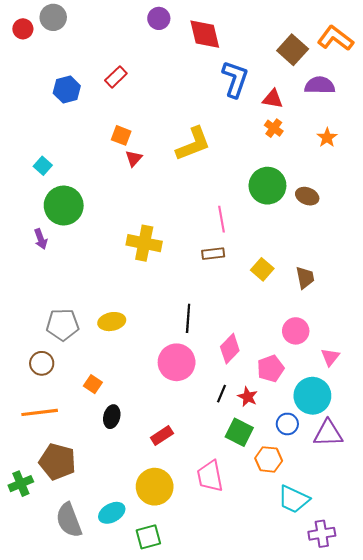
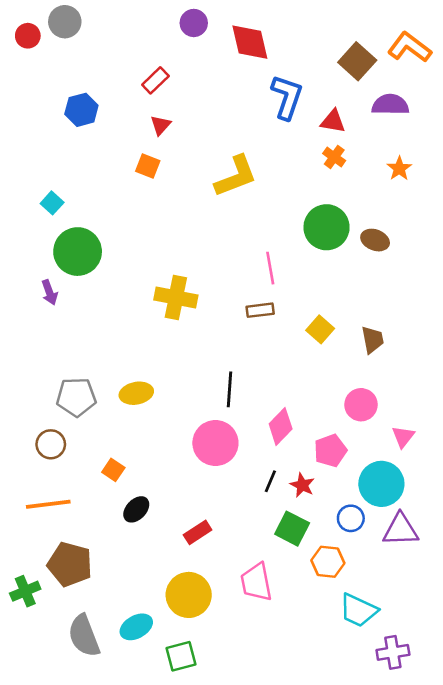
red rectangle: (116, 77) -> (155, 80), moved
red triangle: (134, 158) -> (161, 125), moved
black ellipse: (112, 417) -> (136, 509), turned 30

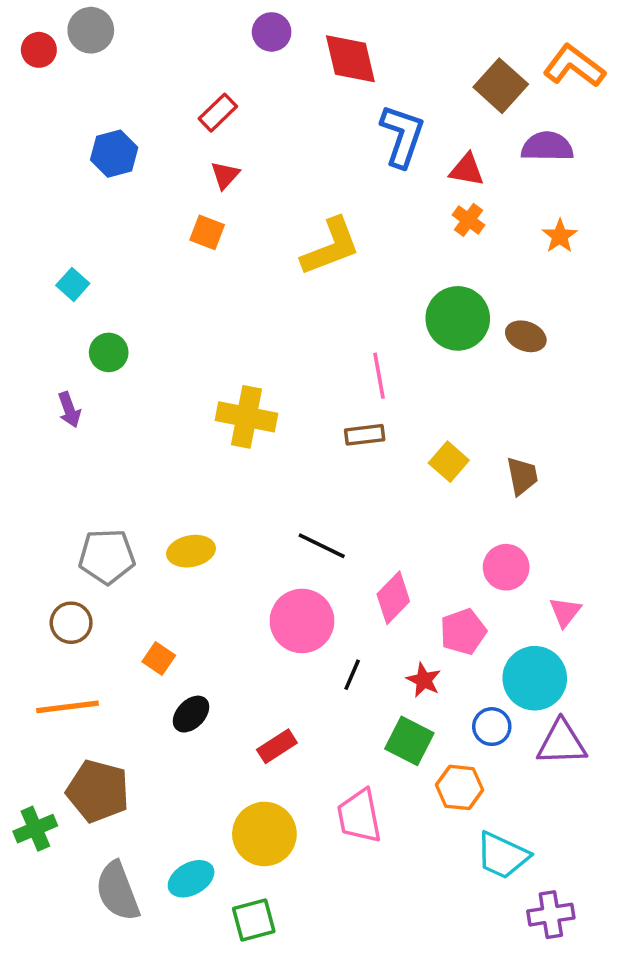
green circle: (78, 252) -> (109, 352), size x0.6
black line: (229, 389) -> (322, 546), turned -68
black line: (270, 481) -> (352, 675), moved

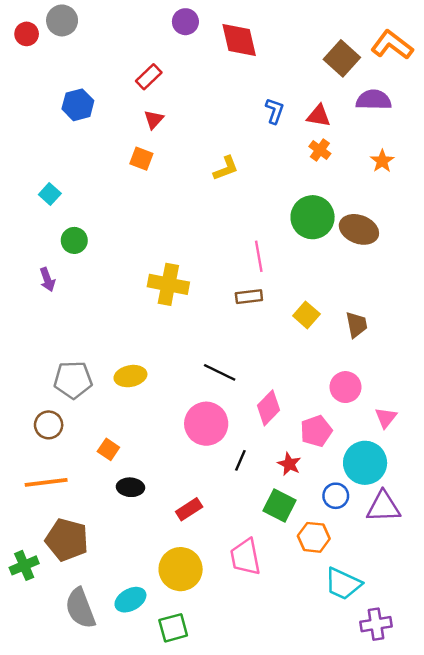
blue L-shape: (402, 136) -> (275, 111), moved, size x0.6
yellow L-shape: (331, 247) -> (226, 168), size x0.6
brown ellipse: (526, 336) -> (359, 229), size x1.4
black ellipse: (191, 714) -> (130, 487), turned 50

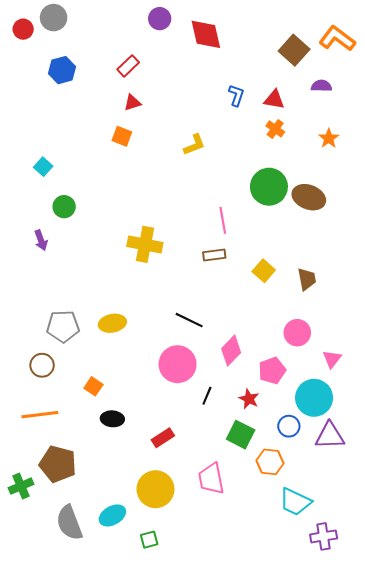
purple semicircle: (374, 100) -> (321, 86), size x0.7
blue hexagon: (78, 105) -> (62, 70), moved
red triangle: (154, 119) -> (132, 103), turned 30
green square: (173, 628) -> (149, 540), size x0.7

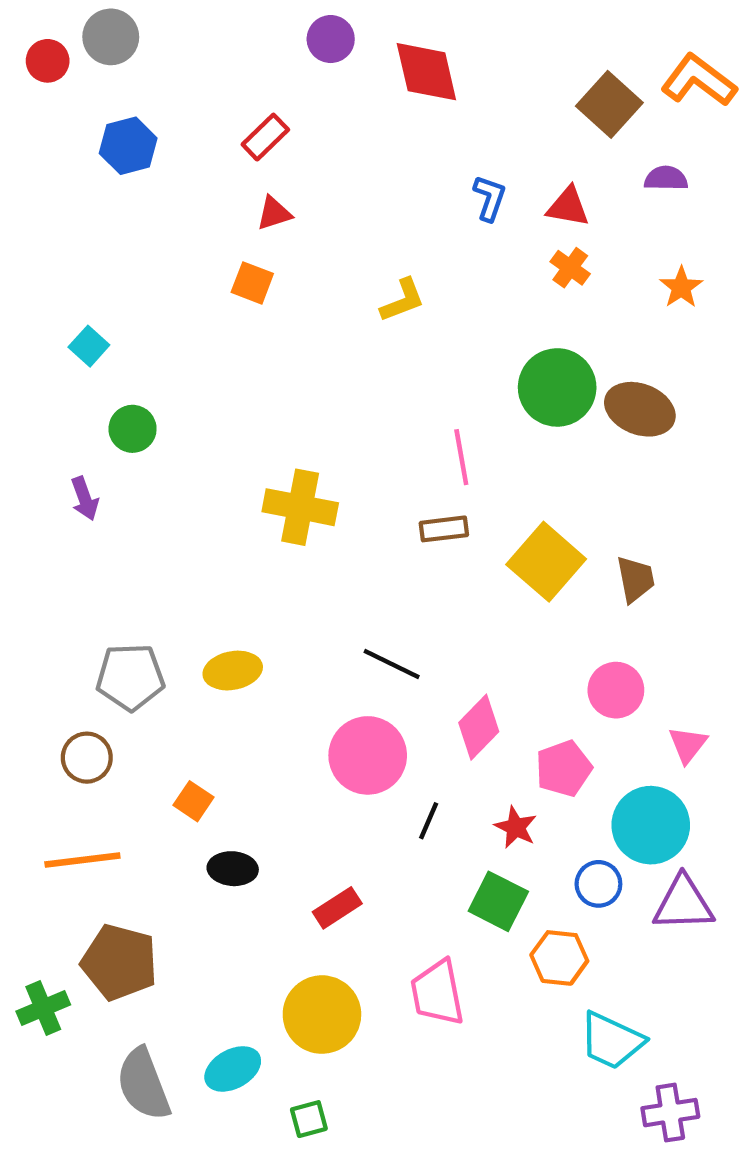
yellow square: (264, 271) -> (546, 562), size x1.6

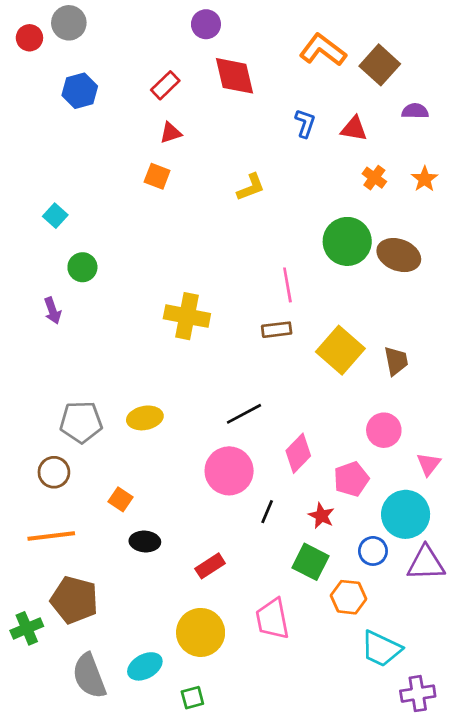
red diamond: (426, 72) -> (234, 76), moved
orange L-shape: (699, 80) -> (323, 50), moved
orange cross: (570, 268) -> (374, 178), moved
black line: (392, 664) -> (244, 414), turned -54

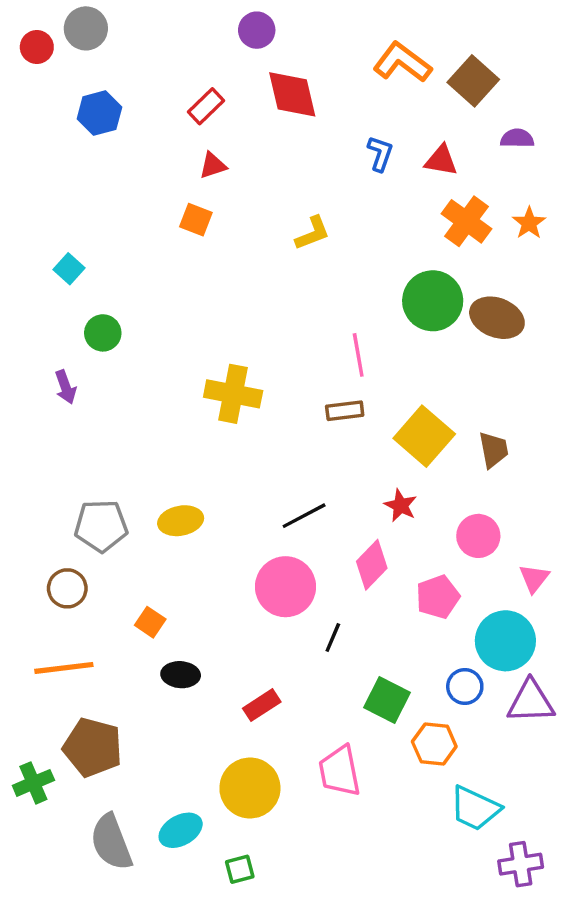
orange cross: (374, 178) -> (466, 221), size x1.6
red star: (321, 516) -> (401, 505), moved

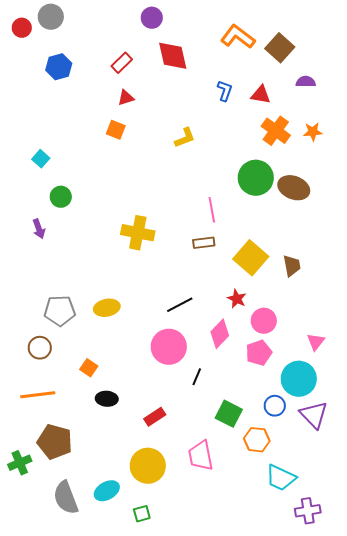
orange star: (529, 223) -> (313, 132), turned 30
pink circle: (478, 536) -> (264, 321), moved
purple triangle: (531, 702) -> (314, 415), turned 48

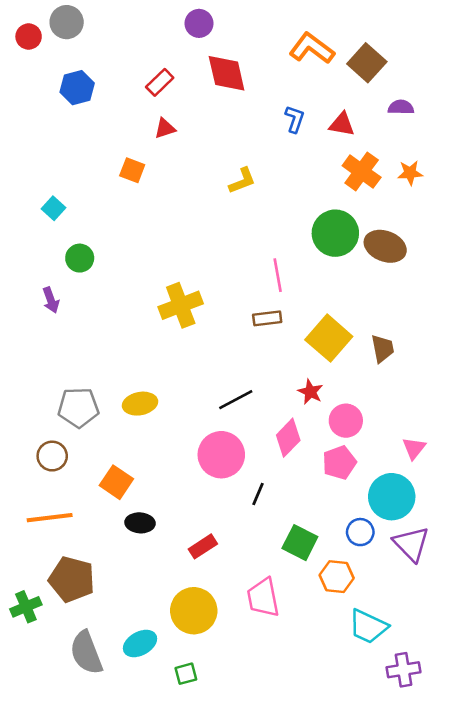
orange square: (116, 130) -> (132, 170), moved
yellow cross: (138, 233) -> (181, 305), turned -32
orange square: (89, 368) -> (116, 482), size x1.4

